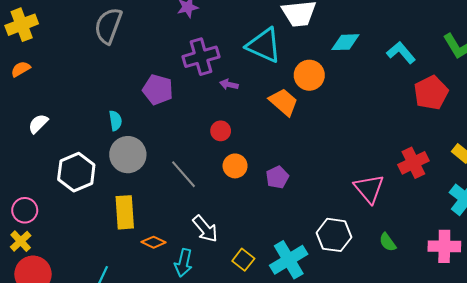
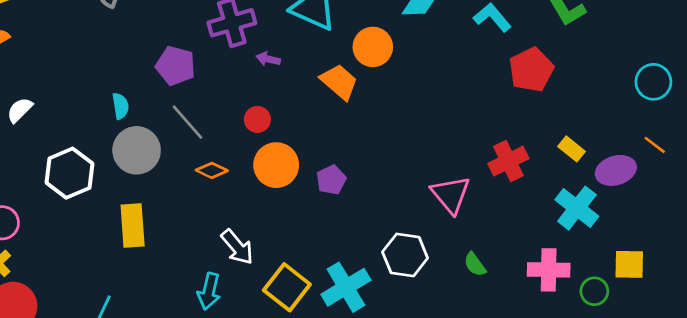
orange circle: (235, 166) -> (276, 165), size x1.4
gray line: (184, 174) -> (188, 122), moved
orange diamond: (154, 242) -> (212, 170), moved
yellow square: (243, 260) -> (287, 287), size x1.6

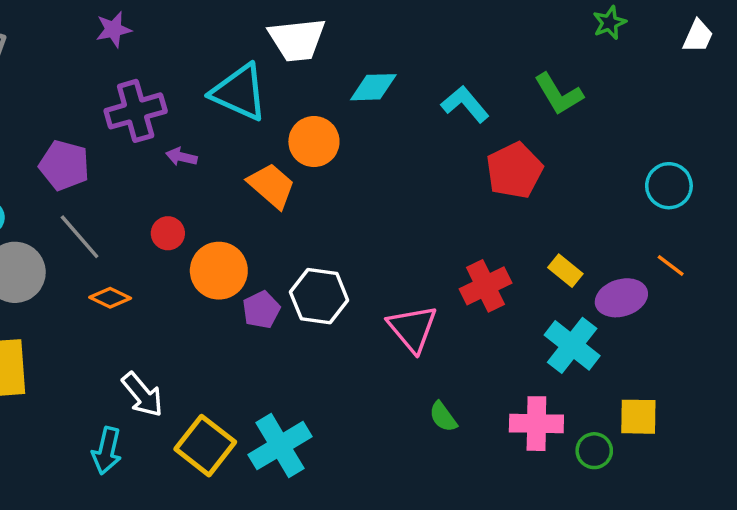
orange circle: (276, 165) -> (219, 271), moved
white hexagon: (405, 255) -> (319, 296), moved

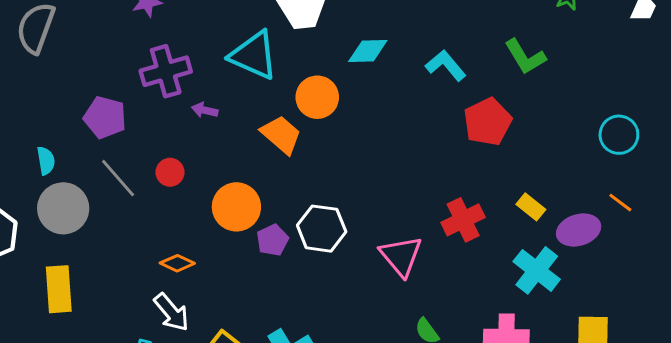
red circle: (168, 233) -> (170, 172), moved
orange diamond: (110, 298) -> (177, 263), moved

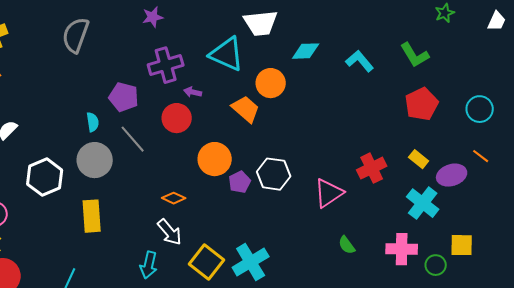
red pentagon: (488, 122) -> (422, 104), moved
cyan semicircle: (46, 161) -> (93, 122), moved
red circle: (170, 172) -> (177, 118), moved, size x1.5
pink triangle: (401, 256) -> (329, 193), turned 36

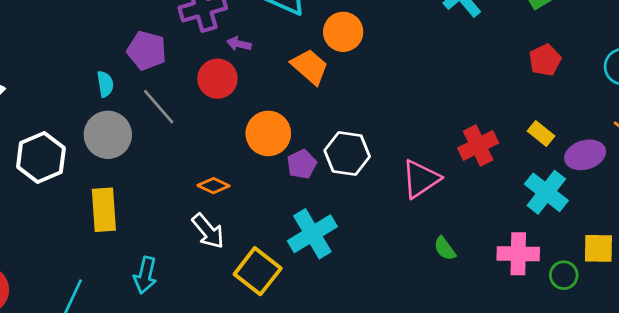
red pentagon: (422, 104) -> (545, 60), size x0.7
cyan cross: (251, 262) -> (312, 234), moved
cyan arrow: (149, 265) -> (145, 275), moved

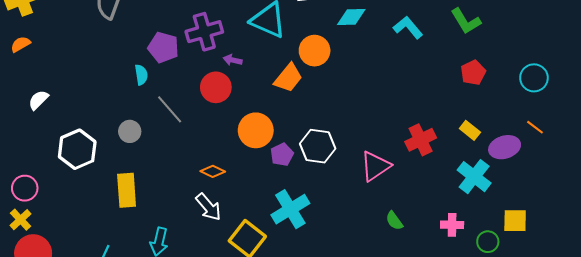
purple pentagon: (147, 51) -> (163, 47), moved
orange trapezoid: (310, 67) -> (288, 78), turned 88
cyan semicircle: (105, 84) -> (141, 75), moved
gray circle: (108, 135) -> (130, 131), size x0.6
pink cross: (518, 254) -> (452, 225), size x0.7

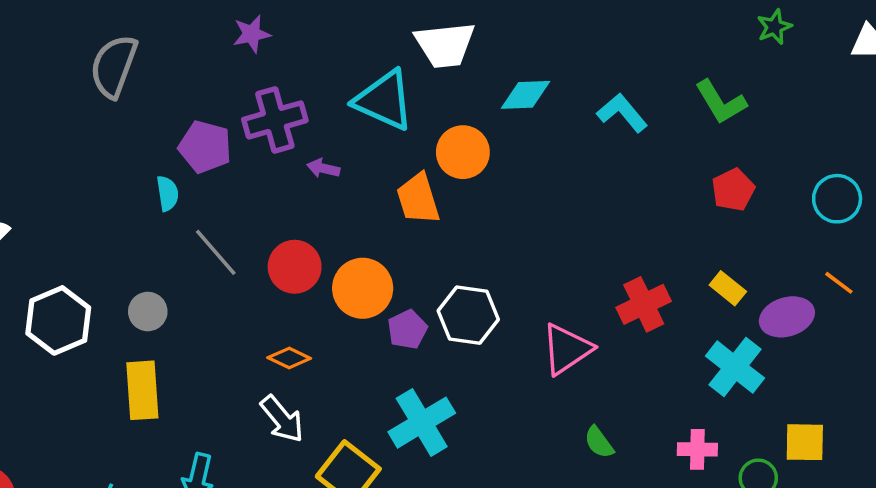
orange trapezoid: (288, 78) -> (418, 199), turned 124
red circle: (216, 87) -> (295, 267), moved
gray circle: (130, 131) -> (148, 312), moved

